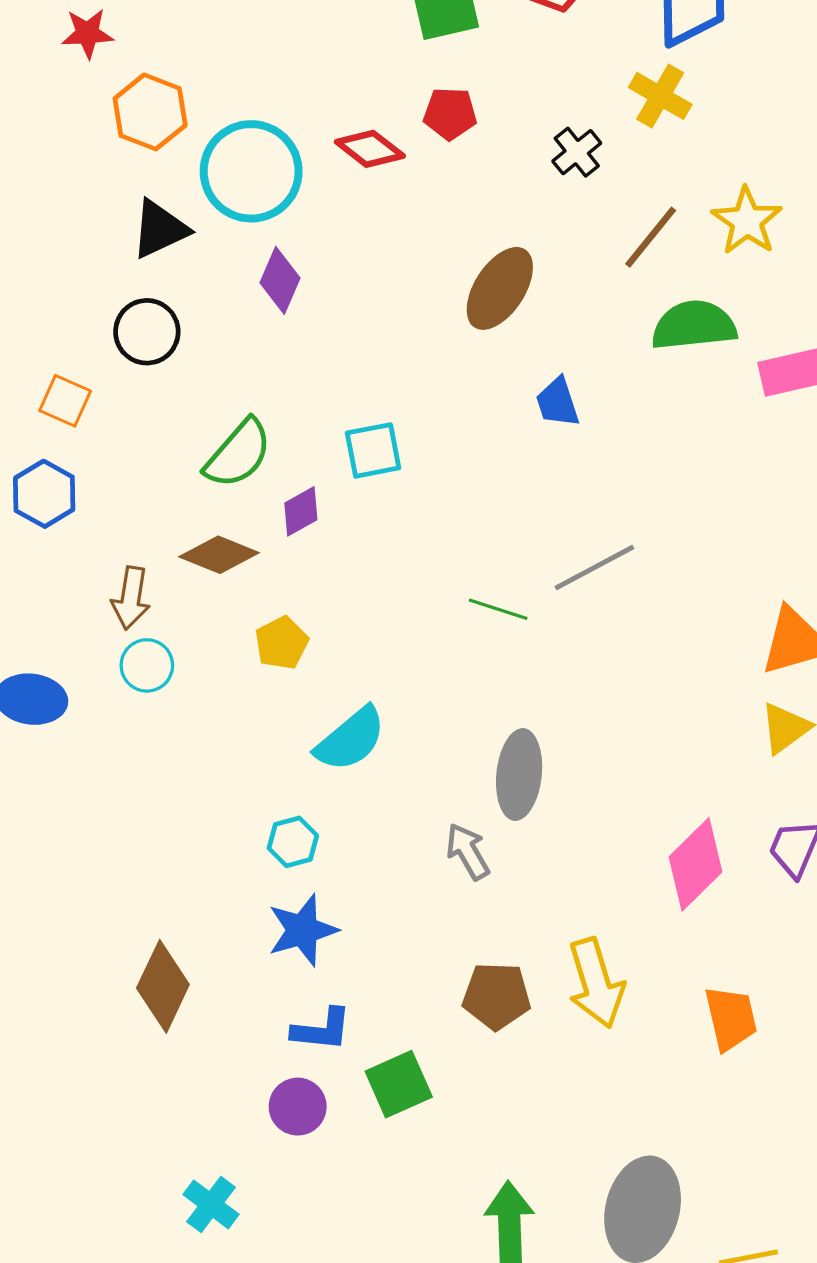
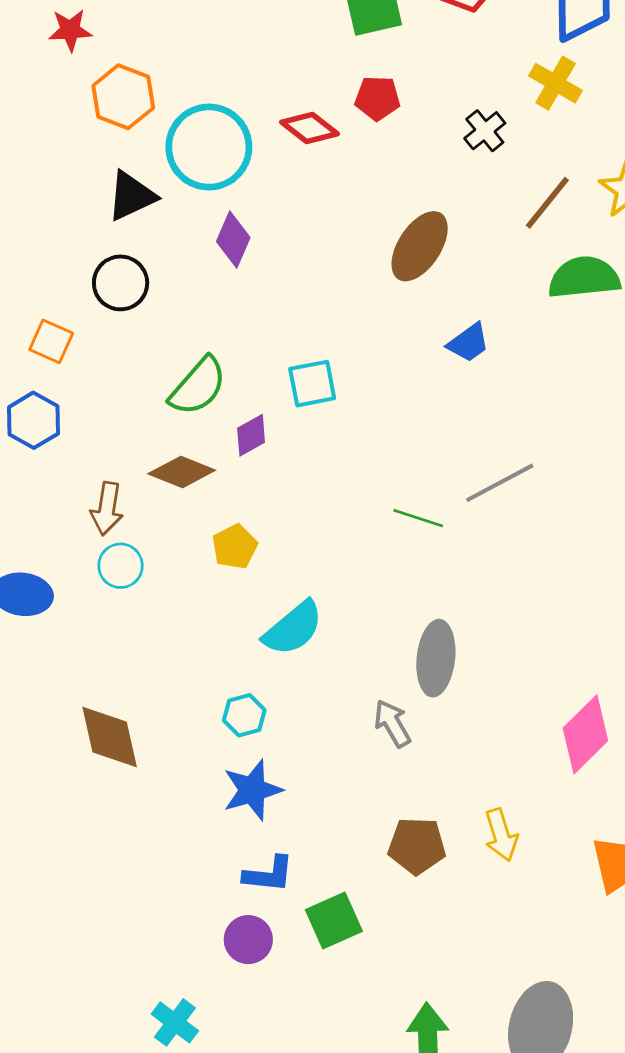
blue trapezoid: (558, 402) -> (469, 343), turned -108
yellow arrow: (596, 983) -> (501, 835), size x0.7
brown diamond: (163, 986) -> (110, 737), moved, turned -38

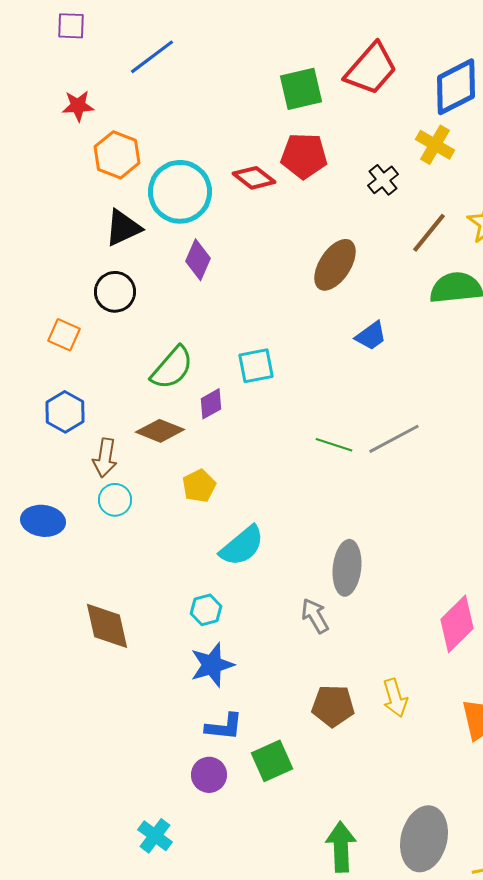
red pentagon: (377, 98) -> (304, 156), size x1.4
blue hexagon: (34, 420) -> (65, 412), moved
green line: (418, 518) -> (334, 445), moved

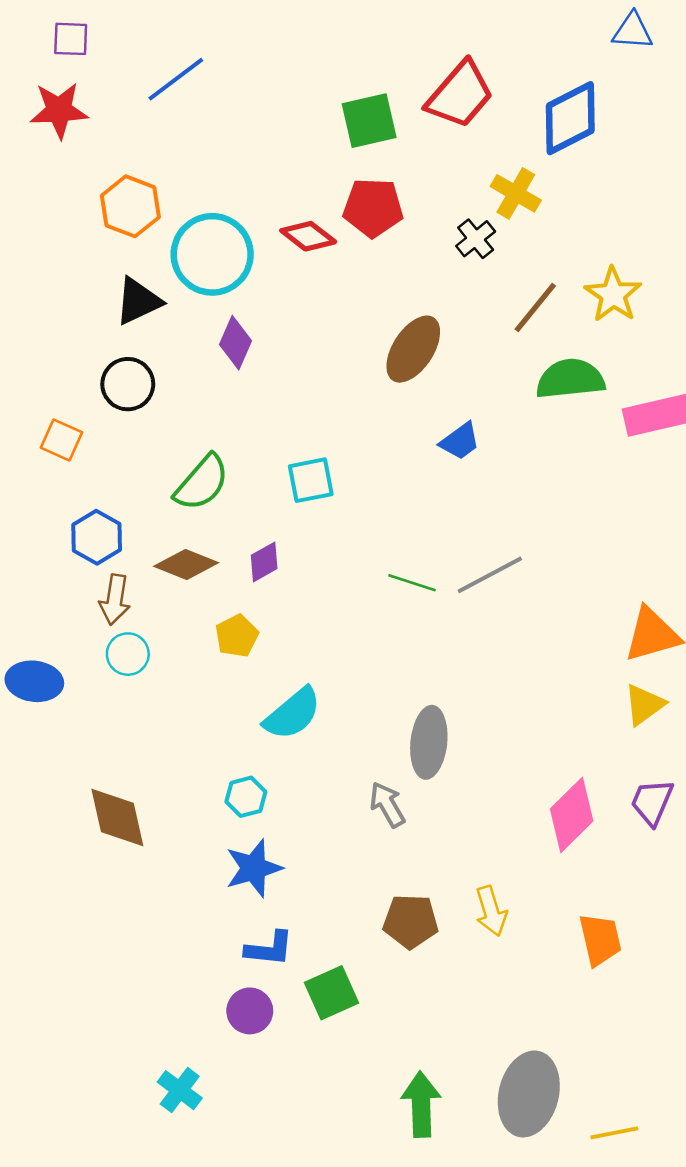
red star: (78, 106) -> (59, 110), moved, size x1.4
yellow cross: (435, 145) -> (516, 193), moved
purple diamond: (211, 404) -> (264, 562), moved
blue hexagon: (65, 412) -> (97, 537), moved

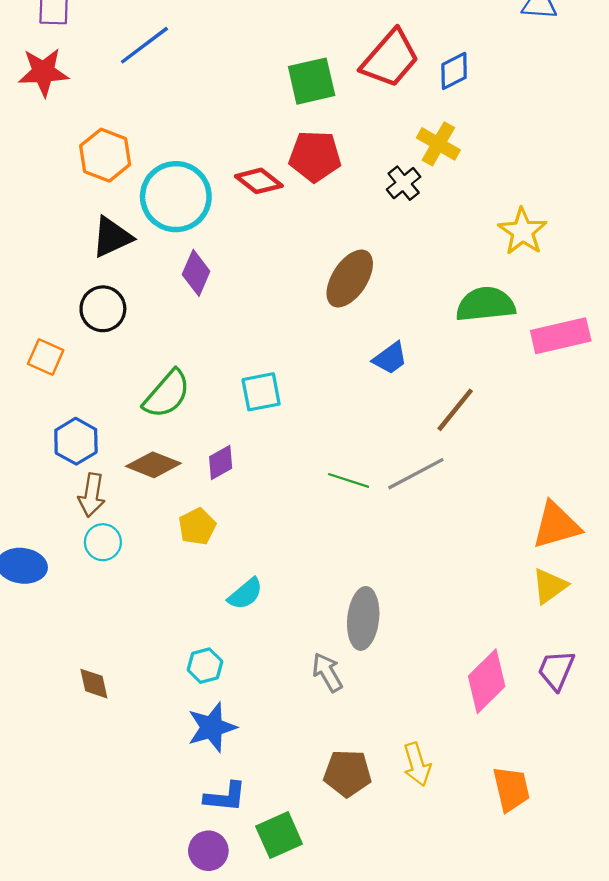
blue diamond: (570, 118) -> (454, 71), moved, size x0.6
brown line: (535, 308) -> (455, 410), moved
cyan semicircle: (293, 714) -> (245, 594), size x0.7
brown diamond: (117, 818) -> (94, 684), size x0.6

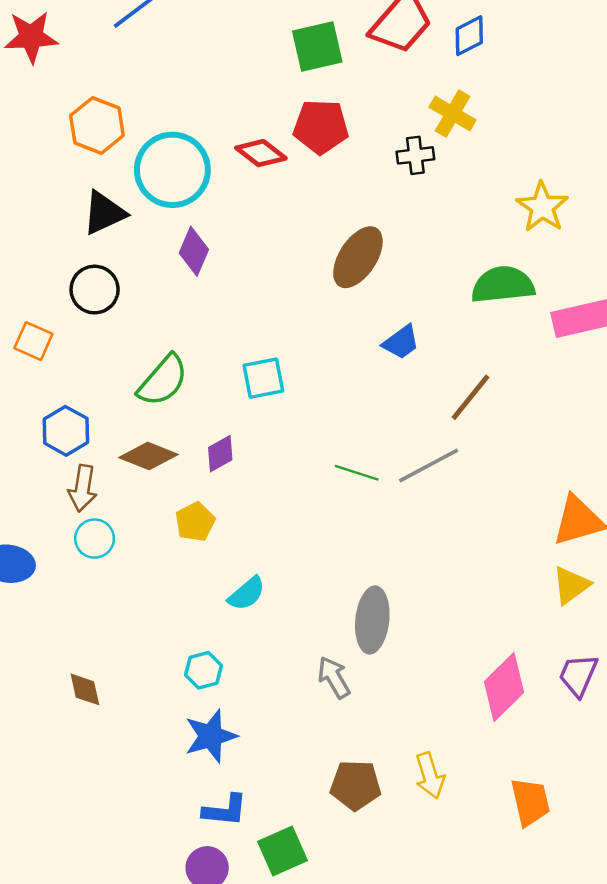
black cross: (404, 183) -> (415, 155), turned 32

